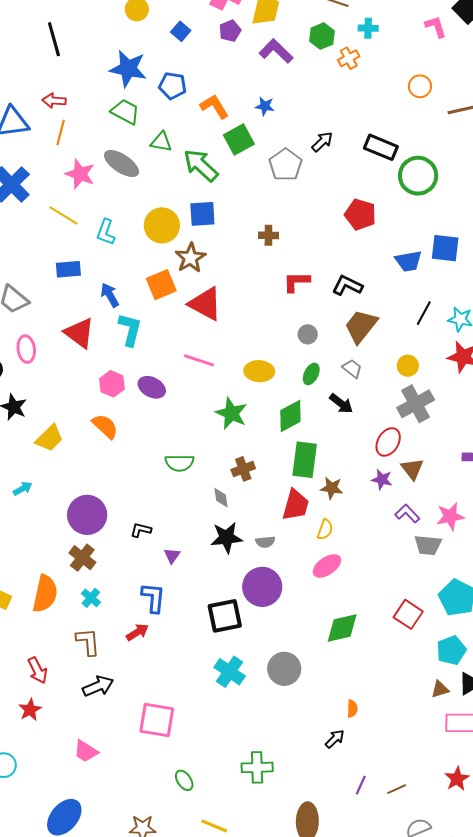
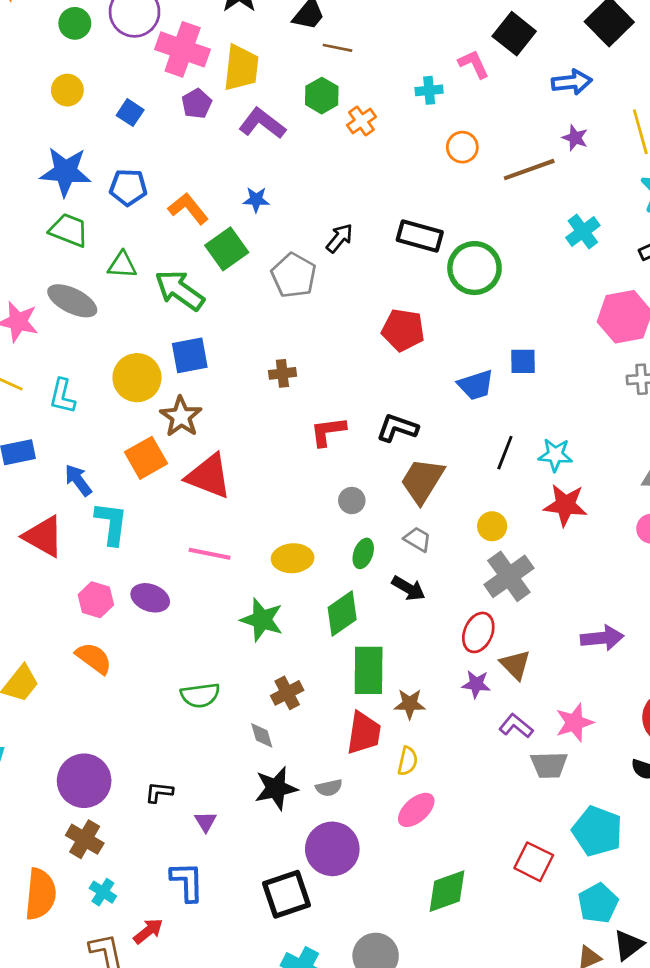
cyan cross: (368, 28) -> (429, 90), moved
blue square: (445, 248) -> (523, 361), size x0.7
red arrow: (137, 632) -> (148, 931), moved

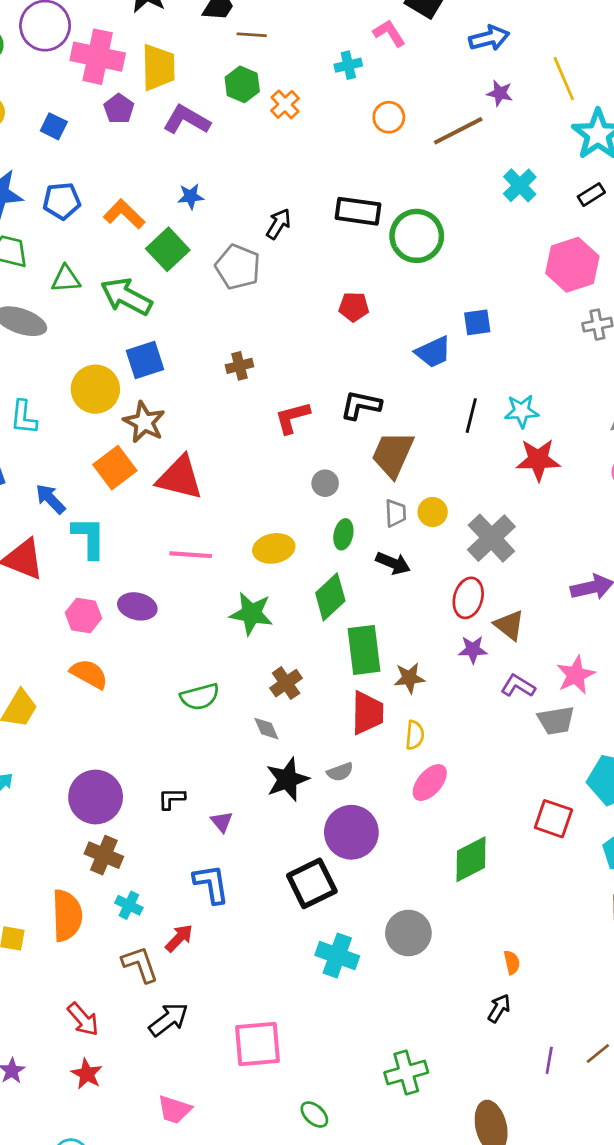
red pentagon: (403, 330) -> (354, 307), size x0.7
yellow circle: (492, 526) -> (433, 512), moved
gray trapezoid: (417, 539) -> (396, 513), turned 64

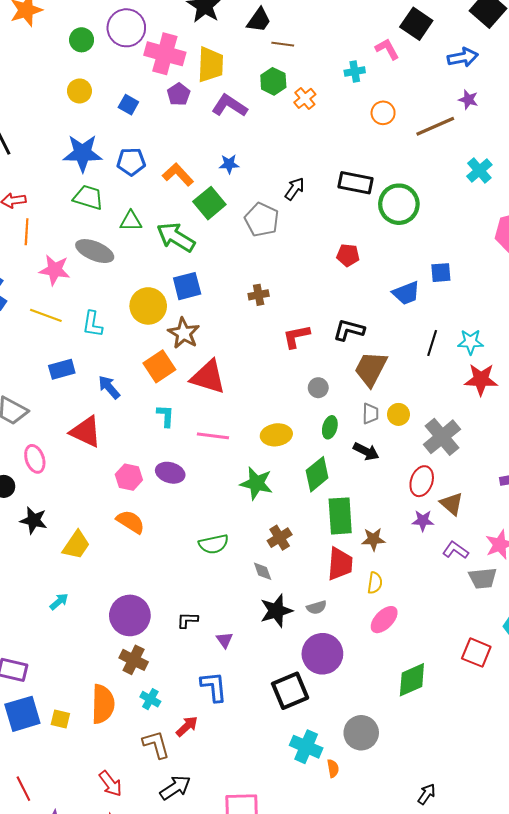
cyan L-shape: (89, 537) -> (166, 416), moved, size x0.7
orange semicircle: (512, 962) -> (333, 768), moved

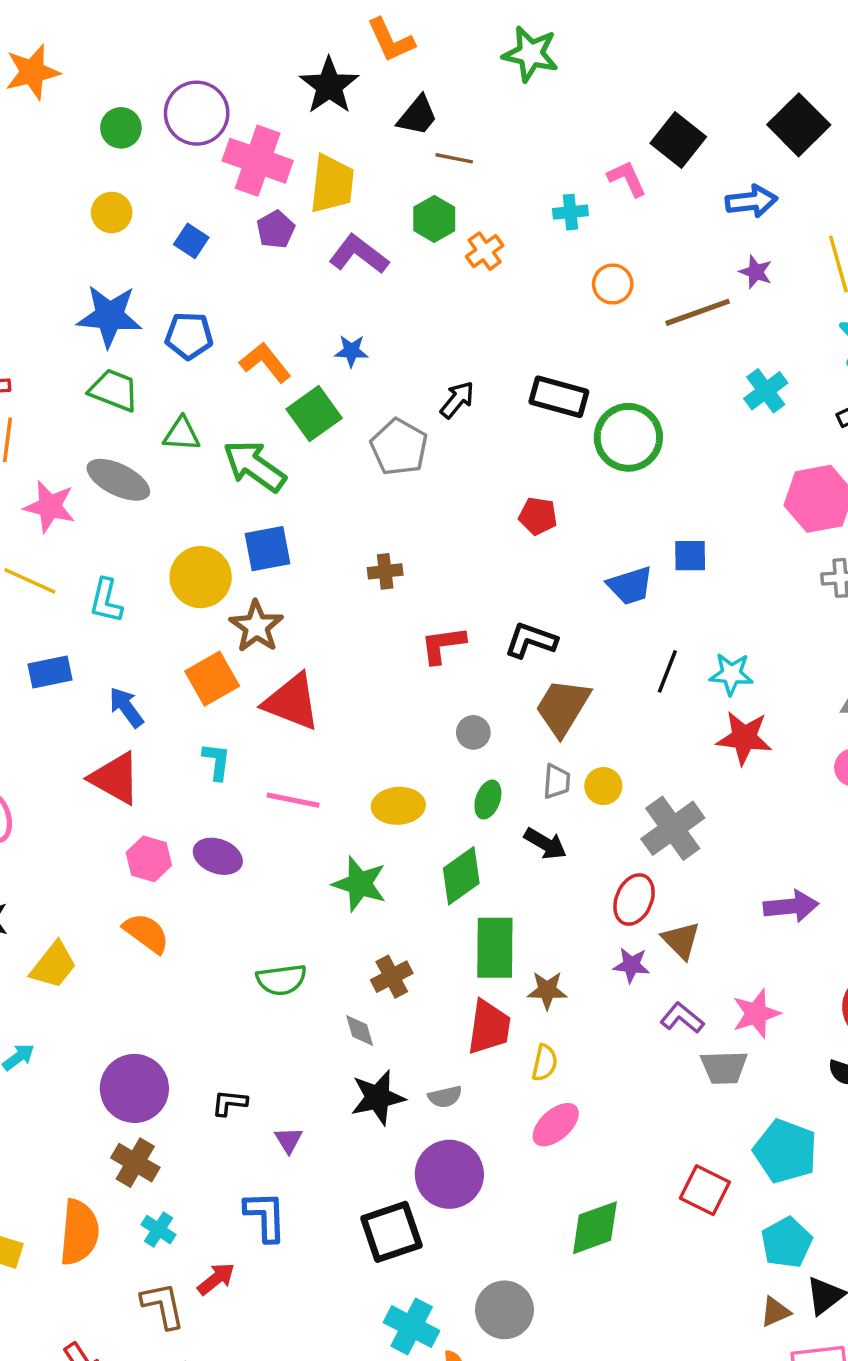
red triangle: (86, 432) -> (115, 778), moved

